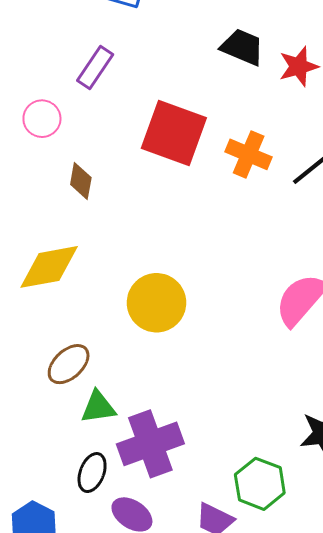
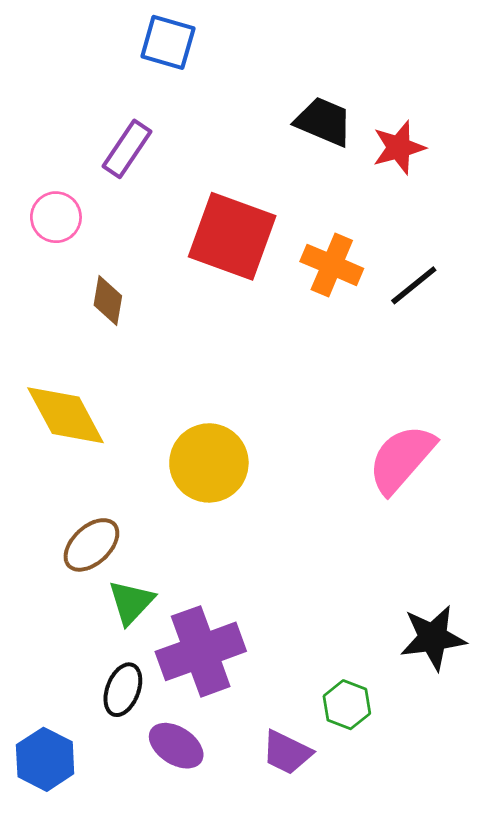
yellow diamond: (49, 267) -> (66, 415), turned 72
green triangle: (98, 407) -> (131, 602), turned -39
green hexagon: (260, 484) -> (347, 705), size x0.7

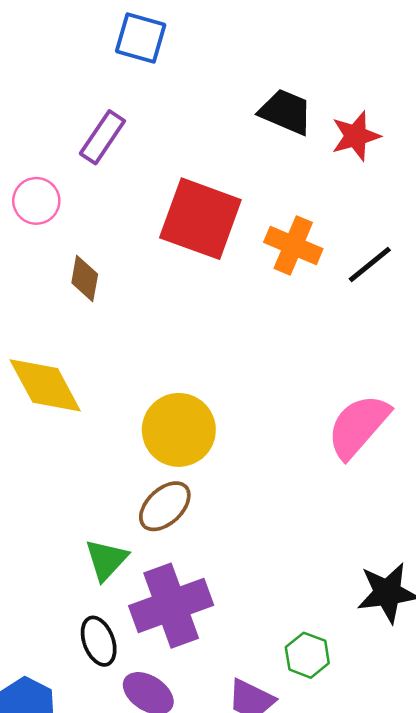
brown ellipse: (91, 545) -> (165, 506), moved
black ellipse: (123, 690) -> (99, 641), turned -42

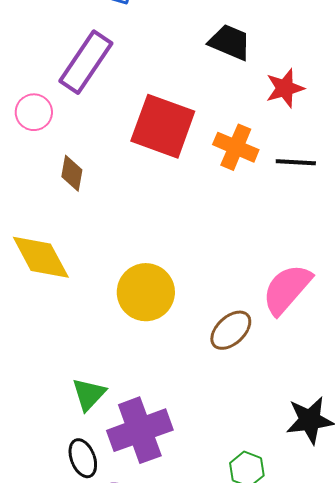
red star: (356, 136) -> (285, 88), moved
purple rectangle: (102, 137) -> (86, 62), size x1.5
black line: (370, 264) -> (296, 162), turned 42
brown ellipse: (165, 506) -> (231, 330), moved

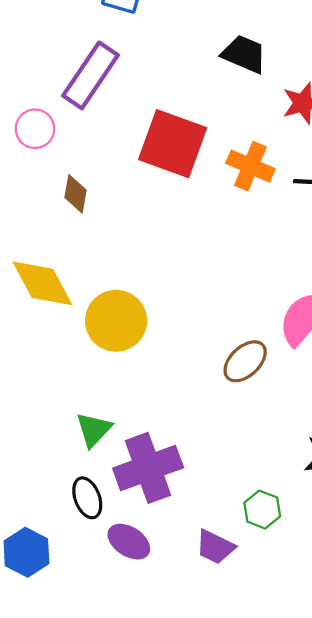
yellow circle: (146, 292) -> (116, 321), moved

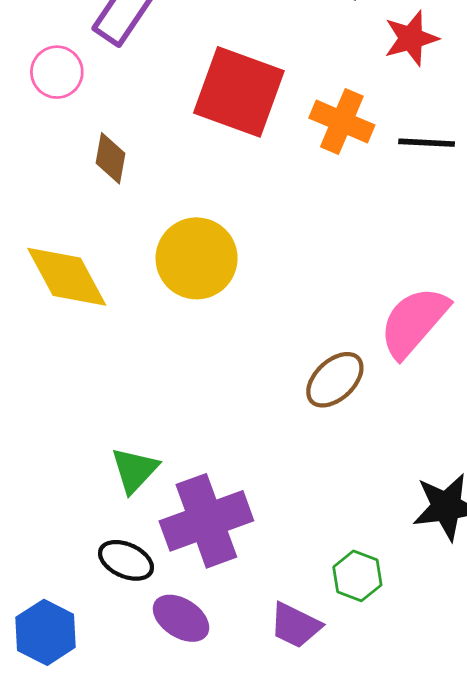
yellow circle: (116, 321) -> (197, 258), moved
black ellipse: (87, 498) -> (126, 560), turned -45

